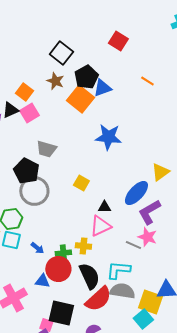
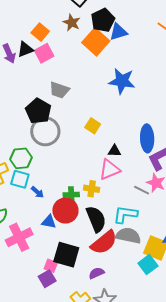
blue ellipse: (136, 193) -> (147, 138), turned -48
blue arrow: (37, 248) -> (37, 192), moved

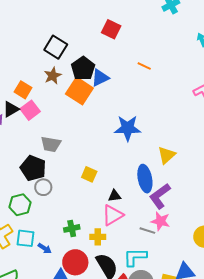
brown star: (72, 23) -> (53, 76), turned 30
blue star: (122, 81) -> (128, 128), moved
gray circle: (45, 131) -> (43, 187), size x0.6
green hexagon: (21, 158) -> (20, 205), moved
green cross: (71, 195) -> (72, 228), moved

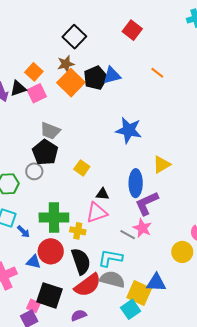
black pentagon: (83, 68) -> (96, 78), moved
orange square: (79, 91) -> (71, 83), moved
black pentagon: (33, 168) -> (45, 152), moved
green cross: (72, 228) -> (54, 217), size x1.8

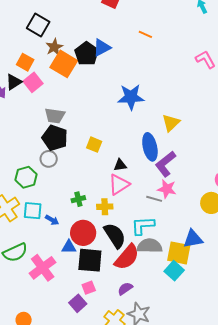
black square: (74, 37) -> (38, 25), moved
green cross: (54, 217) -> (78, 199), size x0.5
black square: (49, 295) -> (90, 260), moved
pink square: (33, 306) -> (89, 288), moved, turned -32

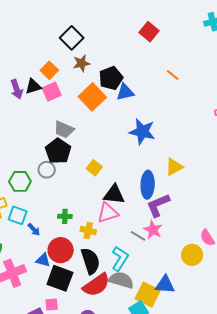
blue triangle: (102, 48) -> (125, 92), moved
orange square: (64, 64) -> (92, 97), moved
black triangle: (120, 165) -> (114, 194), size x1.6
cyan L-shape: (143, 226) -> (120, 259), turned 110

